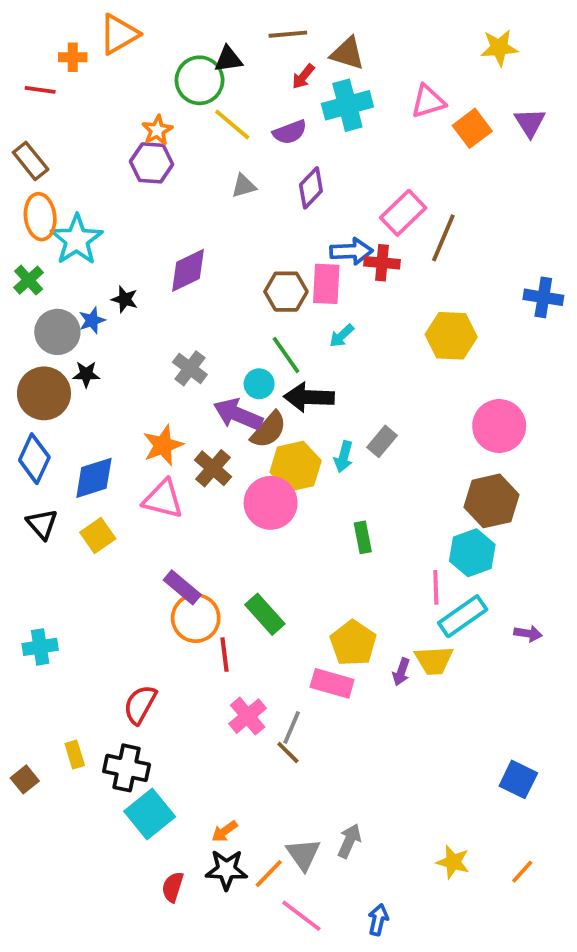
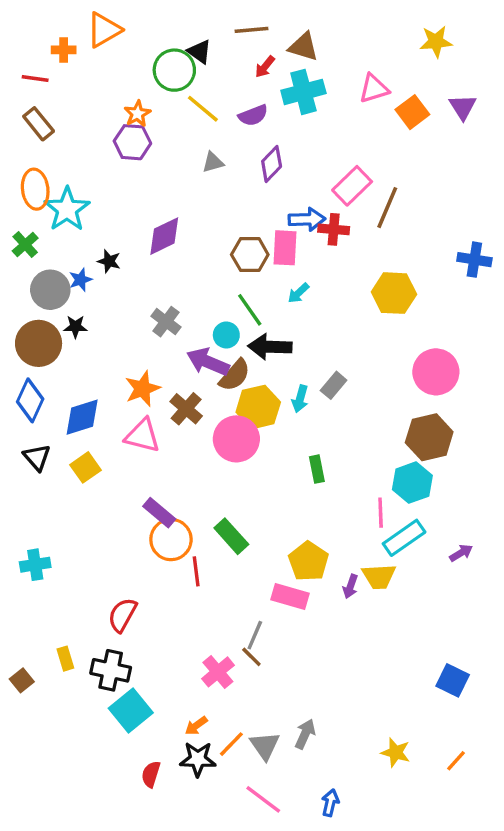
black triangle: (228, 59) -> (199, 52), turned 44
brown rectangle: (31, 161) -> (39, 124), moved
purple arrow: (528, 633) -> (461, 553), turned -40
pink cross: (248, 716) -> (218, 672), moved
orange line: (269, 874) -> (231, 744), moved

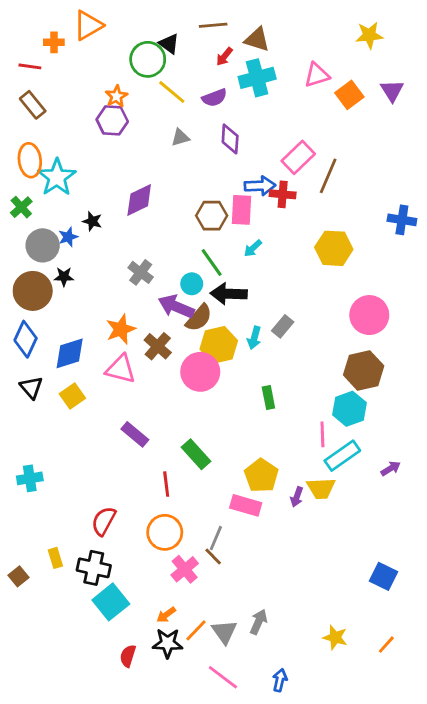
purple diamond: (272, 164) -> (230, 139), turned -40
orange circle: (171, 540) -> (165, 532), moved

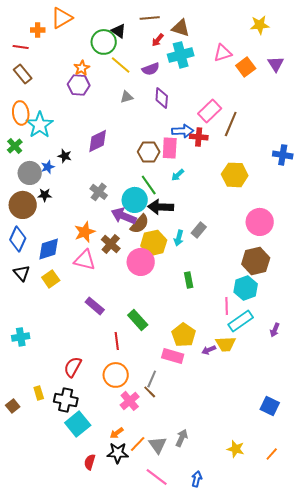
cyan circle: (192, 284) -> (135, 200), size x1.6
purple arrow: (391, 468) -> (275, 330), turned 144
purple arrow: (297, 497) -> (209, 350), turned 48

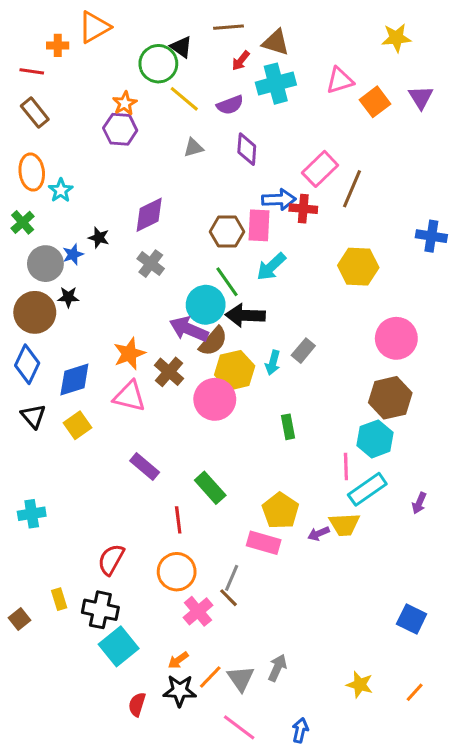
cyan star: (40, 125) -> (61, 190), size x0.6
cyan arrow: (178, 175) -> (271, 267), size x1.5
gray cross: (99, 192) -> (151, 264), moved

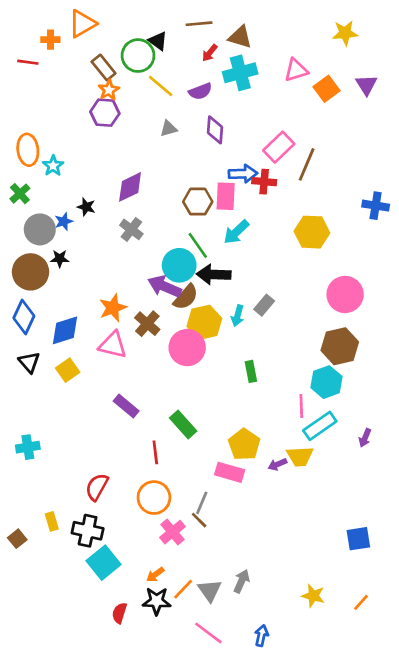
brown rectangle: (35, 113) -> (104, 67), moved
blue square: (412, 619) -> (358, 539), turned -35

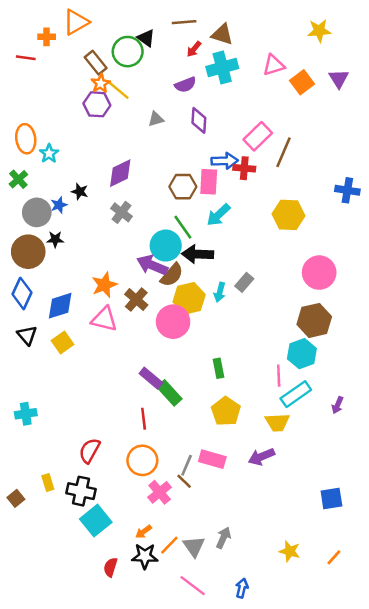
yellow line: (161, 86) -> (118, 90), moved
green rectangle: (251, 371) -> (218, 368), moved
purple rectangle: (126, 406) -> (151, 378), moved
purple arrow: (277, 464) -> (261, 457), moved, size x1.5
pink rectangle: (230, 472) -> (212, 459), moved

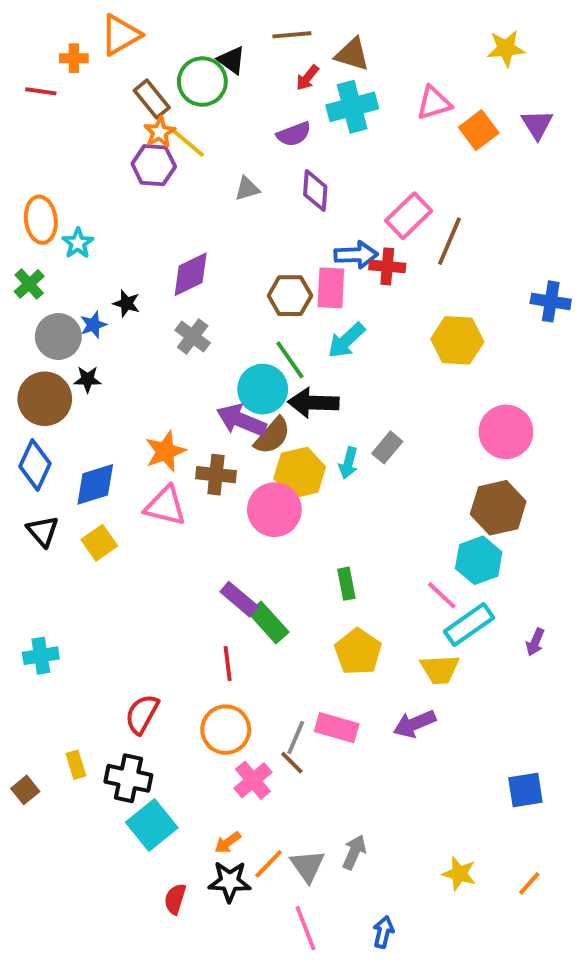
brown cross: (136, 300) -> (216, 475), turned -35
pink line: (279, 376) -> (442, 595), turned -45
pink line: (193, 586) -> (306, 928), turned 32

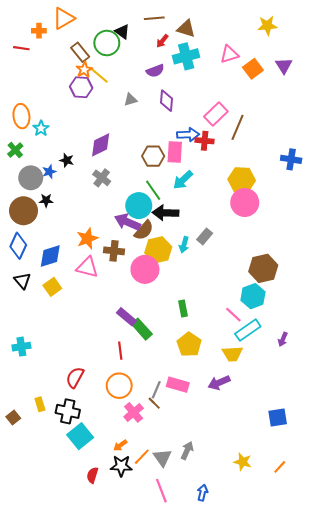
pink circle: (506, 432) -> (245, 203), moved

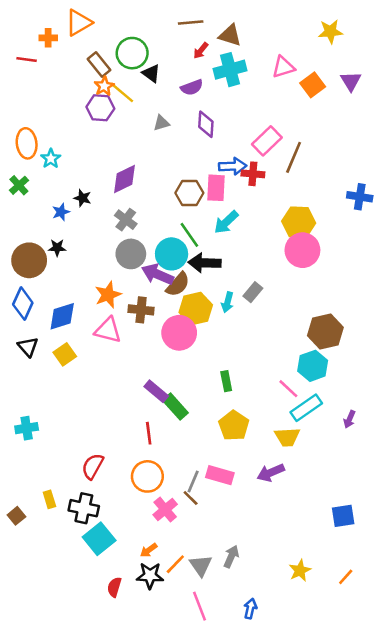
black triangle: (122, 32) -> (151, 73), moved
gray circle: (31, 178) -> (131, 254), moved
yellow star: (243, 462) -> (300, 571), turned 30

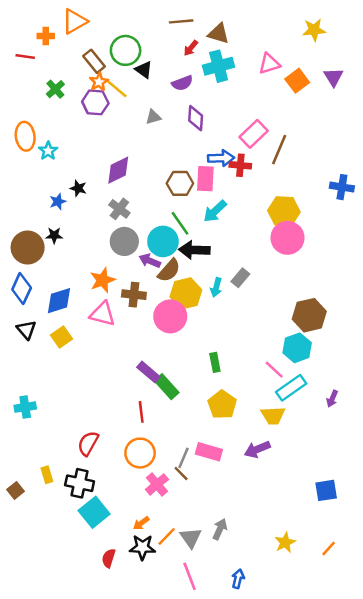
green cross: (19, 185) -> (55, 89), moved
purple arrow: (158, 274) -> (150, 261), size x0.7

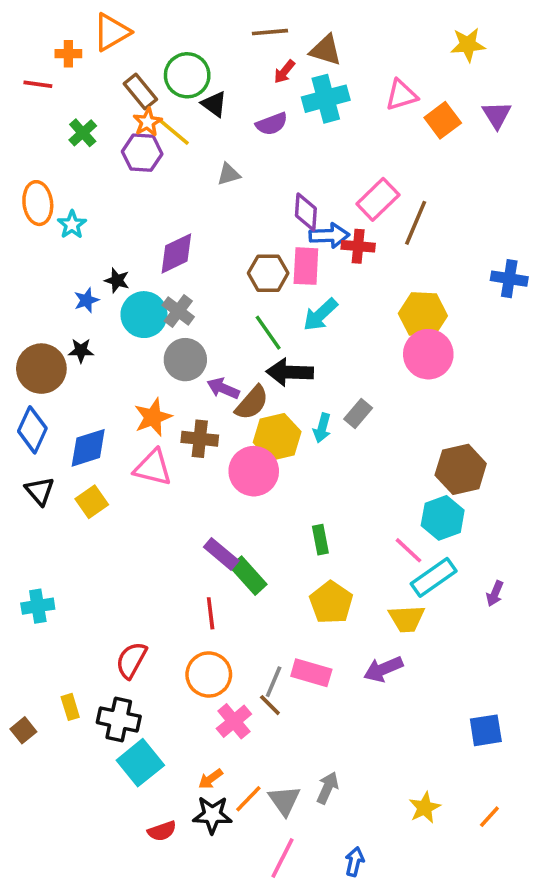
purple diamond: (196, 118) -> (306, 212), moved
cyan circle: (163, 241) -> (144, 315), moved
red semicircle: (109, 558) -> (162, 831), turned -126
pink line: (190, 576) -> (283, 858), turned 48

